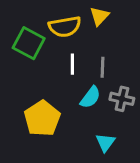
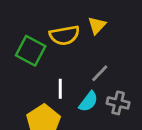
white line: (72, 64) -> (60, 89), moved
gray line: (102, 67) -> (100, 73), turned 42

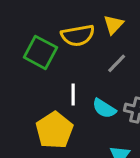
gray line: (100, 73) -> (117, 63), moved
cyan semicircle: (88, 101) -> (104, 108), turned 85

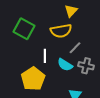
yellow semicircle: (78, 35) -> (61, 31), moved
gray line: (117, 63) -> (75, 48), moved

